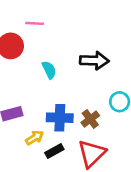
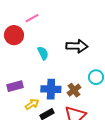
pink line: (35, 23) -> (32, 18), turned -32

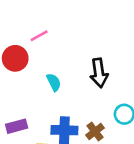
black arrow: (77, 46) -> (99, 73), turned 80

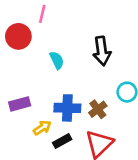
pink line: (39, 36) -> (42, 14), turned -48

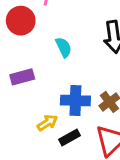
purple rectangle: (20, 104) -> (22, 77), moved

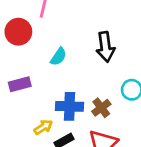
cyan semicircle: (64, 47) -> (58, 57), turned 60

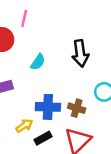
brown cross: (101, 108) -> (77, 108), turned -35

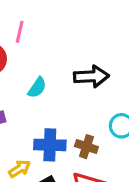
black arrow: (80, 53) -> (91, 76), turned -85

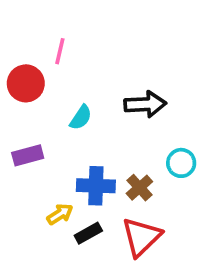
brown cross: (86, 147) -> (139, 188), turned 30

